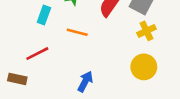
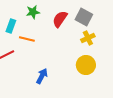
orange line: (77, 32) -> (27, 39), moved

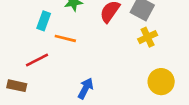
yellow circle: (86, 65) -> (161, 82), moved

